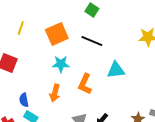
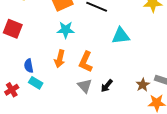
orange L-shape: (85, 84) -> (86, 62), moved

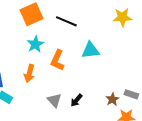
cyan star: (66, 30) -> (35, 44), turned -30
orange L-shape: (86, 62) -> (57, 60), moved

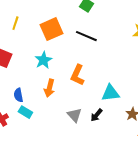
cyan star: (35, 44) -> (43, 60), moved
cyan triangle: (90, 50) -> (110, 93), moved

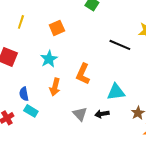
orange square: (51, 29) -> (57, 28), size x0.7
black line: (86, 36) -> (120, 45), moved
black arrow: (96, 115) -> (102, 114), turned 40

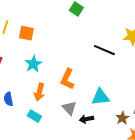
orange square: (57, 28) -> (26, 33), moved, turned 35
cyan rectangle: (31, 111) -> (34, 116), moved
gray triangle: (80, 114) -> (69, 108), moved

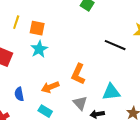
cyan star: (33, 64) -> (39, 49), moved
orange arrow: (39, 92) -> (50, 87), turned 54

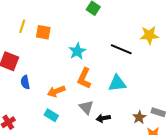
cyan star: (39, 49) -> (77, 51), moved
cyan triangle: (111, 92) -> (117, 83), moved
blue semicircle: (19, 94) -> (25, 82), moved

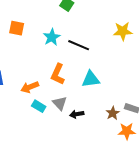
black line: (121, 49) -> (79, 45), moved
cyan star: (77, 51) -> (52, 37), moved
cyan rectangle: (51, 115) -> (39, 106), moved

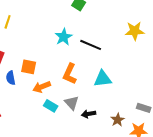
orange square: (17, 28) -> (29, 67), moved
brown star: (113, 113) -> (118, 120), moved

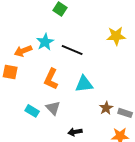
orange arrow: (42, 87) -> (23, 51), moved
black arrow: (89, 114) -> (75, 132), moved
brown star: (118, 120) -> (106, 108), moved

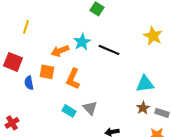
yellow star: (116, 36) -> (153, 36), turned 30
orange L-shape: (51, 79) -> (73, 79), moved
cyan triangle: (84, 84) -> (145, 84), moved

